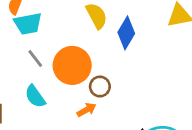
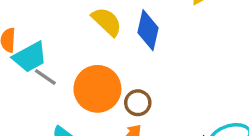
gray line: (35, 58) -> (45, 77), moved

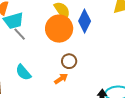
orange circle: (97, 89) -> (59, 29), moved

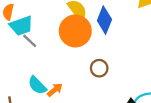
brown circle: (69, 61) -> (99, 68), moved
orange arrow: (61, 79) -> (55, 90), moved

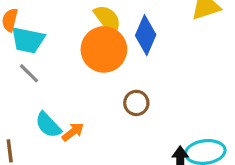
cyan trapezoid: (21, 26) -> (28, 40), turned 30
gray line: (30, 41) -> (29, 73), moved

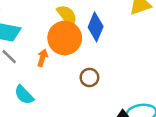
orange arrow: (73, 132) -> (42, 58), moved, turned -35

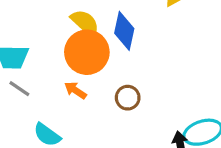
orange arrow: (42, 58) -> (75, 90), moved, turned -63

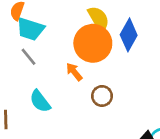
brown circle: (128, 98) -> (102, 96), moved

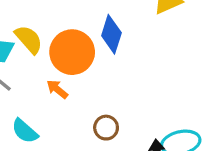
yellow semicircle: (99, 19) -> (29, 39), moved
brown circle: (102, 96) -> (106, 128), moved

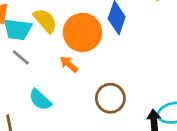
brown circle: (106, 128) -> (110, 98), size x1.4

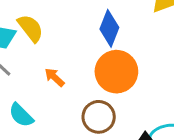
orange circle: (82, 32) -> (116, 72), moved

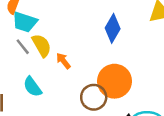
yellow semicircle: (30, 28) -> (42, 45), moved
orange circle: (116, 72) -> (115, 81), moved

